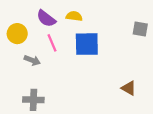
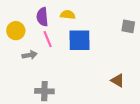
purple semicircle: (46, 18) -> (42, 17), turned 48
gray arrow: (32, 60) -> (30, 55), turned -32
gray cross: (33, 100) -> (44, 91), moved

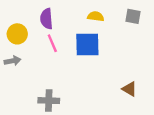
yellow semicircle: (68, 15) -> (96, 16), moved
gray square: (128, 26) -> (133, 16), moved
gray arrow: (30, 55) -> (13, 61), moved

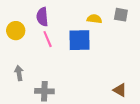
yellow semicircle: (96, 16) -> (94, 19), moved
gray arrow: (13, 61) -> (19, 73), moved, turned -88
brown triangle: (130, 89) -> (120, 90), moved

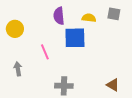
purple semicircle: (42, 17) -> (59, 16), moved
pink line: (48, 39) -> (45, 52), moved
gray cross: (44, 91) -> (64, 86), moved

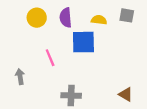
yellow circle: (15, 29) -> (37, 18), moved

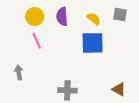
yellow semicircle: (99, 20) -> (94, 19), turned 32
blue square: (83, 42) -> (93, 43), moved
pink line: (50, 58) -> (37, 41), moved

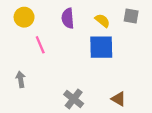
yellow circle: (35, 17) -> (24, 17), moved
brown triangle: (119, 89) -> (119, 99), moved
gray cross: (67, 90) -> (74, 99), turned 36

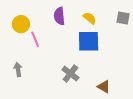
gray square: (131, 16) -> (123, 18), moved
yellow circle: (24, 17) -> (21, 24), moved
gray cross: (74, 99) -> (70, 74), moved

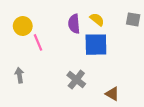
purple semicircle: (59, 16) -> (74, 24), moved

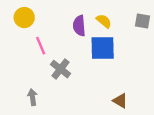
yellow circle: (23, 26) -> (24, 18), moved
gray arrow: (19, 75) -> (32, 97), moved
gray cross: (76, 80) -> (61, 69), moved

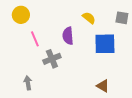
purple semicircle: (79, 26) -> (68, 36), moved
blue square: (103, 48) -> (105, 44), moved
gray cross: (61, 69) -> (52, 59), turned 30

